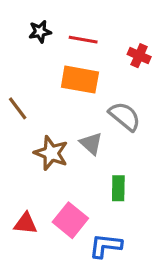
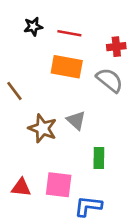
red cross: (139, 56) -> (116, 47), turned -30
gray semicircle: (125, 116) -> (110, 80), moved
pink square: (70, 220) -> (59, 185), turned -32

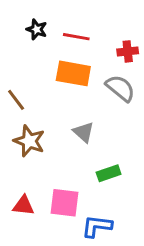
black star: (33, 27) -> (37, 29), turned 30
brown star: (43, 128) -> (29, 141), moved
green rectangle: (99, 158) -> (109, 173), turned 70

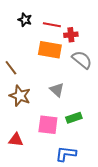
red cross: (128, 51) -> (71, 35), moved
pink square: (64, 203) -> (48, 125), moved

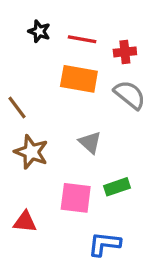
red cross: (71, 35) -> (125, 52), moved

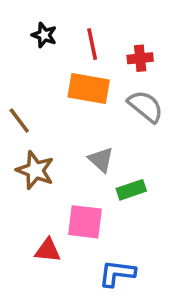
red line: (82, 39) -> (92, 44), turned 68
green rectangle: (117, 187) -> (131, 190), moved
red triangle: (25, 222) -> (48, 250), moved

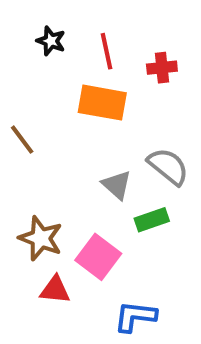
gray semicircle: (145, 106) -> (168, 166), moved
brown star: (35, 170) -> (41, 238), moved
pink square: (85, 222) -> (98, 257), turned 30

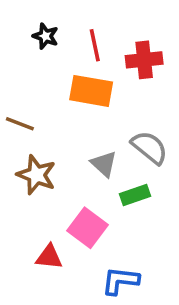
red cross: (162, 68) -> (144, 60), size x1.4
brown line: (22, 140) -> (20, 124), turned -32
brown star: (41, 238) -> (36, 175), moved

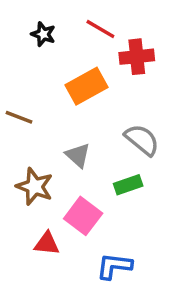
red line: (95, 45) -> (100, 29), moved, turned -48
orange rectangle: (91, 91) -> (87, 86), turned -39
gray triangle: (104, 164) -> (78, 155), moved
brown star: (36, 175) -> (35, 186), moved

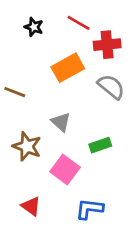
gray semicircle: (142, 140) -> (111, 87), moved
red triangle: (47, 244) -> (31, 206), moved, turned 30

